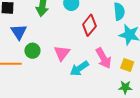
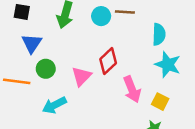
red diamond: (89, 25) -> (108, 61), moved
cyan arrow: (79, 68) -> (54, 105), moved

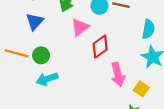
green circle: (46, 69) -> (41, 55), moved
pink triangle: (82, 76) -> (80, 27), moved

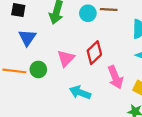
pink triangle: (80, 27) -> (66, 58), moved
cyan arrow: (47, 79) -> (80, 93), moved, turned 48

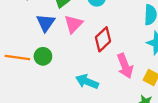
blue triangle: (27, 38) -> (46, 23), moved
pink triangle: (66, 58) -> (73, 24), moved

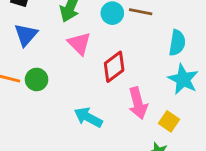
blue triangle: (46, 23) -> (26, 35), moved
pink triangle: (73, 24) -> (79, 43), turned -36

